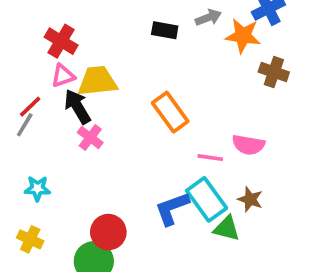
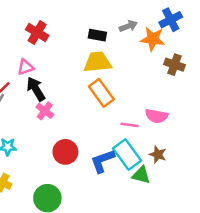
red cross: (61, 41) -> (37, 33), moved
yellow trapezoid: (97, 81) -> (97, 62), moved
red circle: (108, 232) -> (65, 152), moved

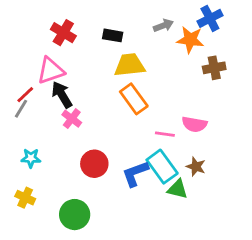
black rectangle: (97, 35) -> (113, 35), moved
brown cross: (174, 65) -> (214, 68), turned -30
pink triangle: (26, 67) -> (51, 71), size x1.5

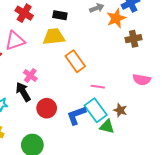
orange star: (190, 40) -> (116, 18), turned -30
yellow trapezoid: (130, 65) -> (54, 37), moved
black arrow: (62, 95) -> (23, 92), moved
pink semicircle: (194, 124) -> (142, 80), moved

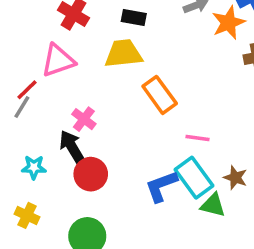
red circle: (47, 108) -> (91, 174), moved

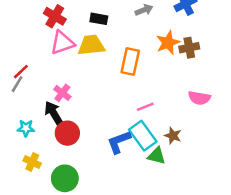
orange star: (228, 23) -> (168, 43), moved
pink triangle: (58, 61) -> (62, 43), moved
orange rectangle: (160, 95) -> (130, 61), moved, turned 48
pink line: (197, 138) -> (145, 107), turned -30
yellow cross: (27, 215) -> (32, 162), moved

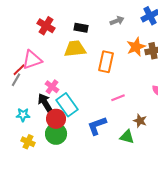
pink triangle: (62, 43) -> (32, 60), moved
cyan rectangle: (143, 136) -> (67, 105), moved
green circle: (65, 178) -> (56, 134), moved

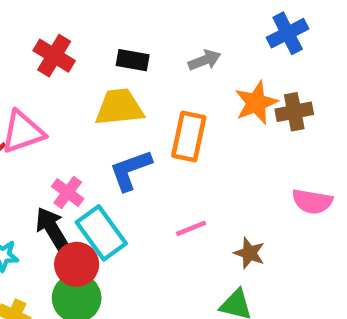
gray arrow: (117, 21) -> (205, 60), moved
pink line: (118, 98) -> (191, 228), moved
brown star: (140, 121) -> (249, 253), moved
blue L-shape: (97, 126) -> (130, 170), moved

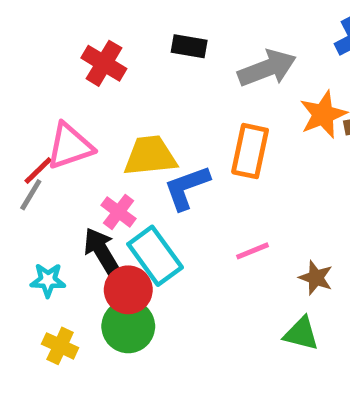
black rectangle: (133, 60) -> (189, 46), moved
gray arrow: (205, 60) -> (267, 68), size x1.6
yellow trapezoid: (119, 107) -> (150, 156), moved

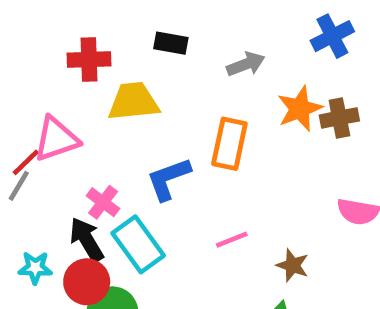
red cross: (104, 63) -> (89, 59), turned -33
gray arrow: (267, 68) -> (246, 64), size x0.7
yellow trapezoid: (150, 156) -> (133, 102), moved
red circle: (128, 290) -> (87, 282), moved

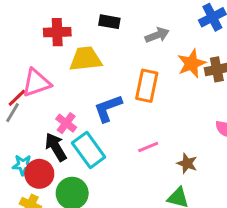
red circle: (87, 282) -> (39, 174), moved

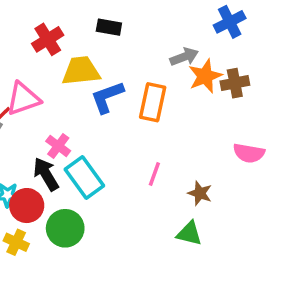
red cross: (57, 32) -> (48, 39), turned -30
gray arrow: (157, 35) -> (184, 57), moved
blue L-shape: (108, 108) -> (107, 97), moved
pink line: (148, 147) -> (154, 174), turned -48

